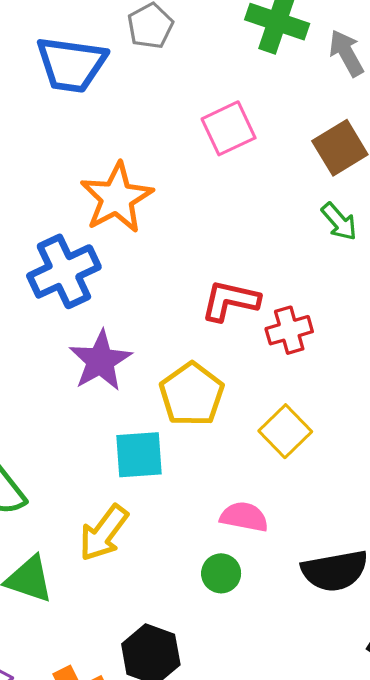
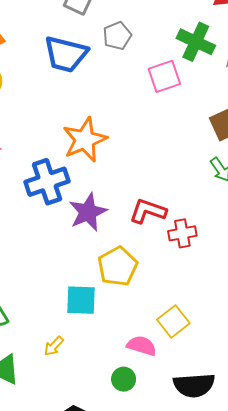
pink square: (229, 128) -> (164, 76), moved
purple star: (100, 361) -> (88, 212), moved
yellow square: (285, 431) -> (173, 321), moved
yellow arrow: (104, 533) -> (54, 346), size x0.6

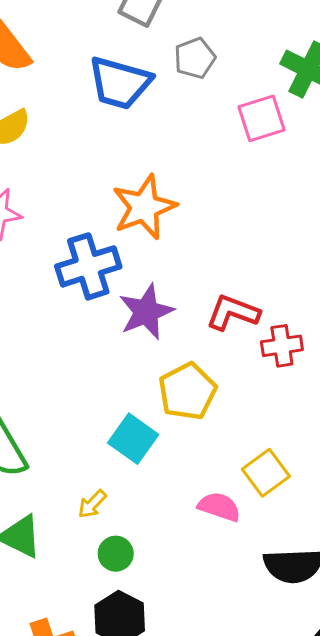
cyan square: (81, 300) -> (133, 439), turned 32
green circle: (124, 379) -> (116, 554), moved

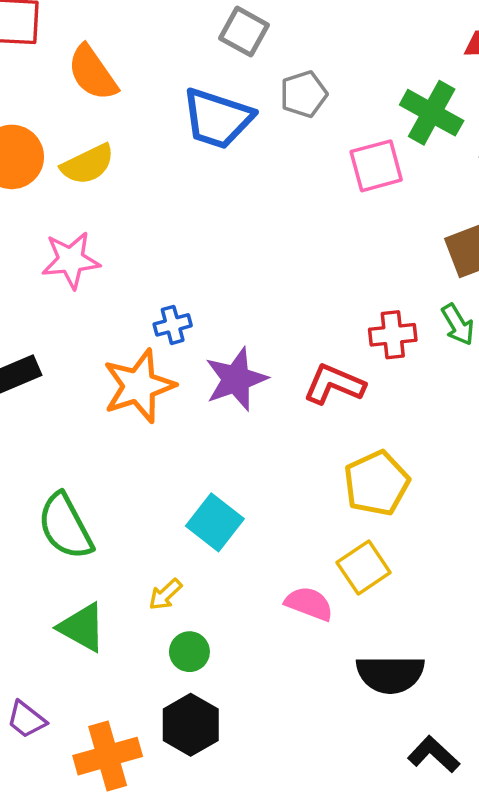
orange star: (144, 207) -> (139, 386), moved
blue cross: (88, 266) -> (173, 325), size x0.5
red cross: (282, 346) -> (393, 335), moved
yellow pentagon: (187, 391) -> (376, 483), moved

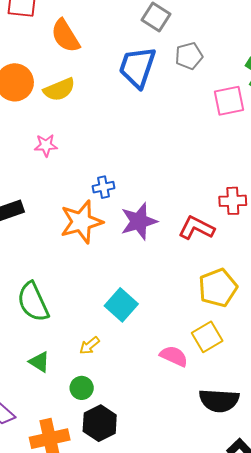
blue trapezoid: (217, 118) -> (137, 67), turned 87
pink star: (71, 260) -> (46, 145), size x0.7
green triangle: (82, 627) -> (39, 362), size x0.7
green circle: (189, 652) -> (82, 388), moved

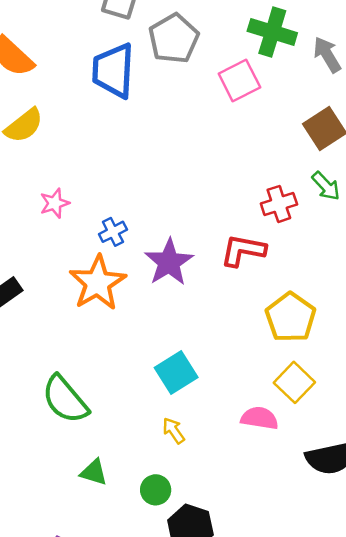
gray pentagon: (189, 56) -> (174, 39), size x1.4
pink star: (46, 145) -> (55, 203), moved
cyan square: (121, 305) -> (176, 373), turned 32
yellow arrow: (89, 346) -> (174, 431), moved, turned 110

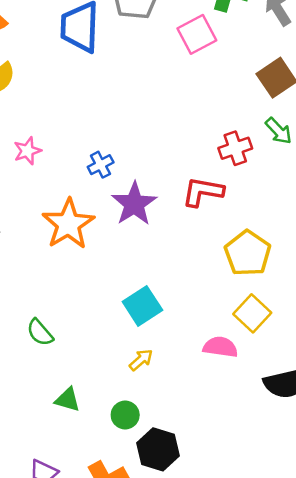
blue cross: (113, 232) -> (101, 165), moved
green semicircle: (65, 399) -> (40, 333), size x0.6
yellow arrow: (174, 431) -> (141, 360), turned 85

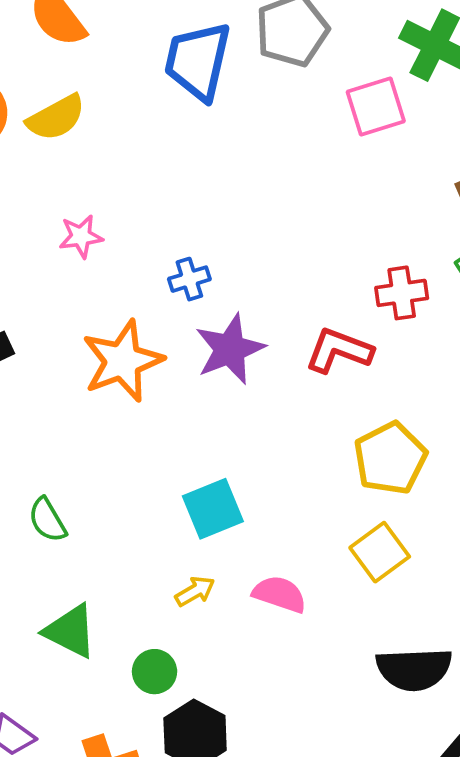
pink semicircle: (220, 347) -> (280, 594), moved
green triangle: (68, 400) -> (70, 631), size x1.4

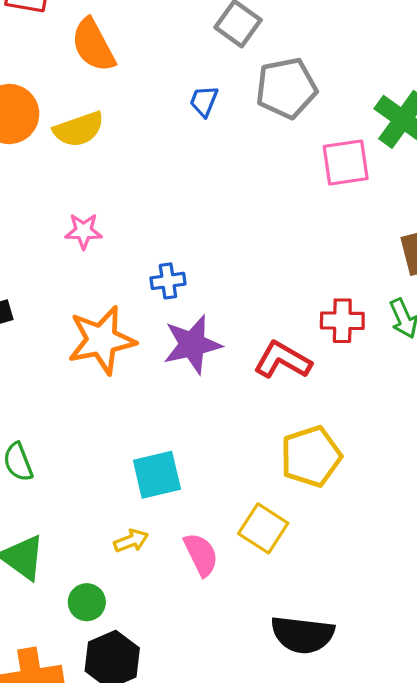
blue trapezoid: (198, 61) -> (204, 101), size x0.5
yellow square: (380, 552) -> (263, 528), moved, turned -30
pink semicircle: (280, 594) -> (201, 555), turned 36

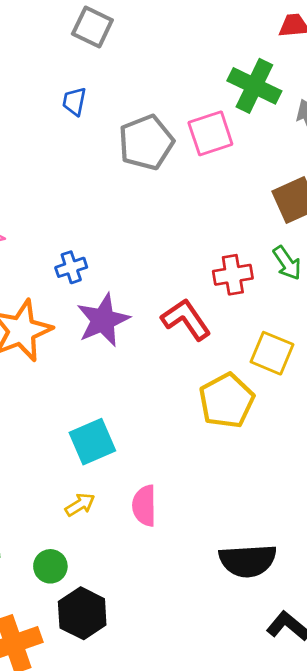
gray pentagon: (286, 88) -> (146, 142), moved
red L-shape: (283, 360) -> (186, 319), turned 36
yellow square: (263, 528) -> (272, 353), moved
pink semicircle: (201, 555) -> (144, 506), turned -144

